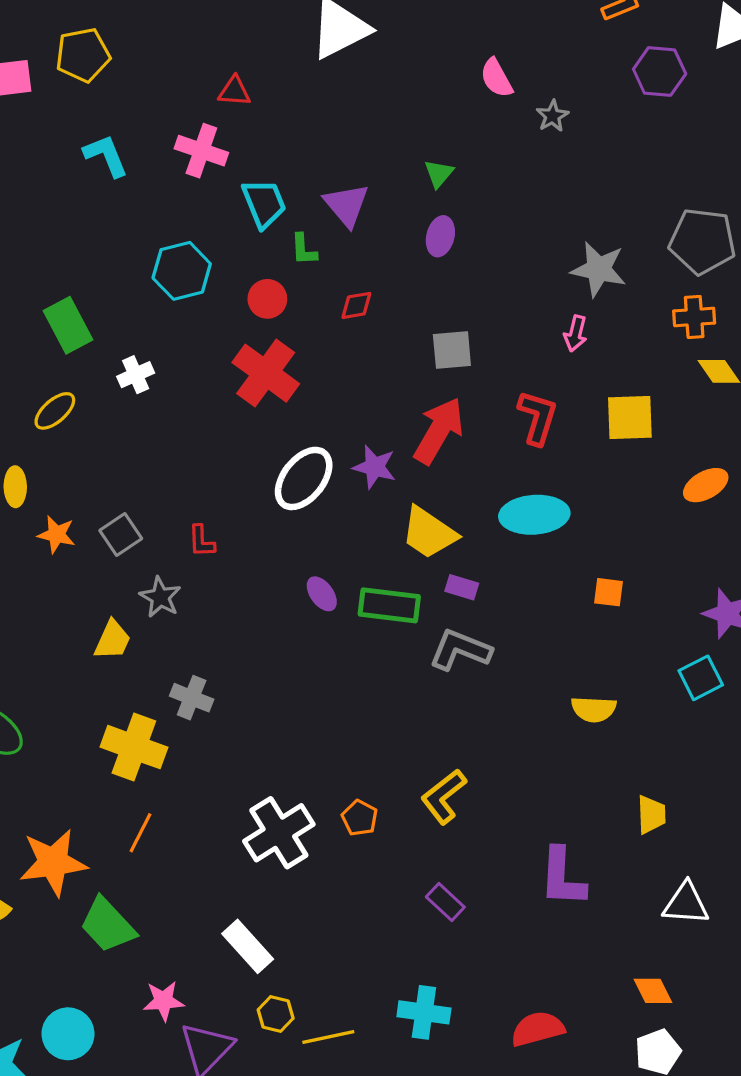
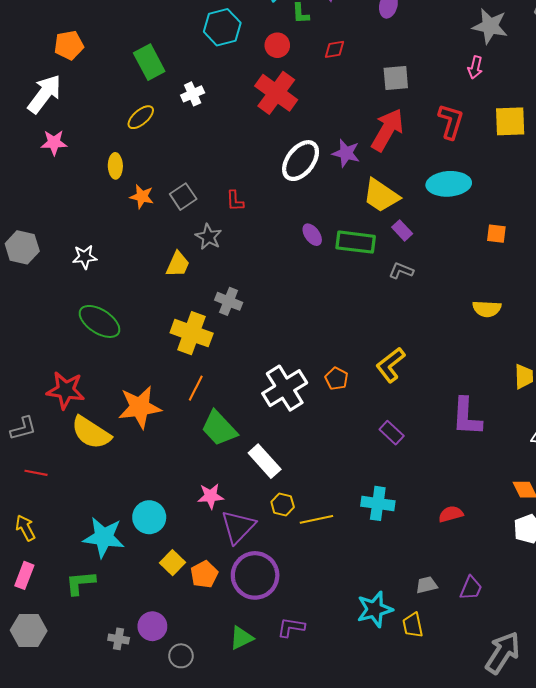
purple rectangle: (462, 587) -> (402, 230), turned 30
gray L-shape: (460, 650) -> (401, 271), size x0.6
green trapezoid: (108, 925) -> (219, 428), moved
red semicircle: (538, 1029) -> (451, 514), size x0.7

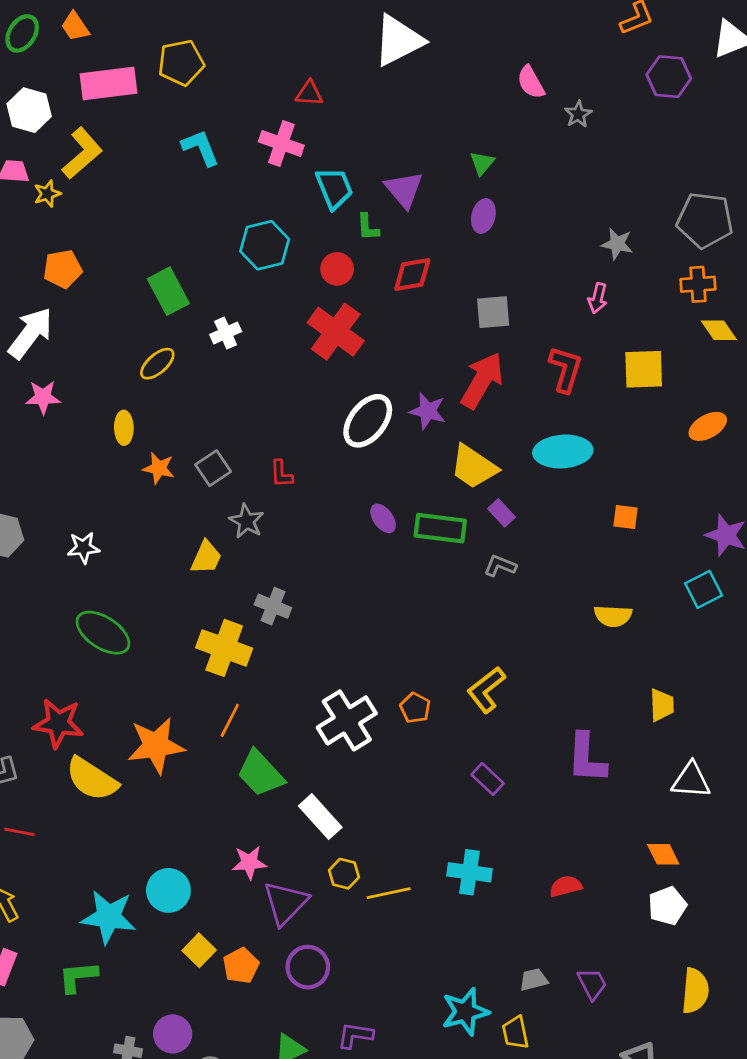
gray star: (490, 26) -> (617, 244), size x0.7
red diamond: (334, 49) -> (412, 275), size x1.4
purple circle: (255, 575) -> (308, 967), size x0.7
purple trapezoid: (471, 588) -> (592, 984), turned -50

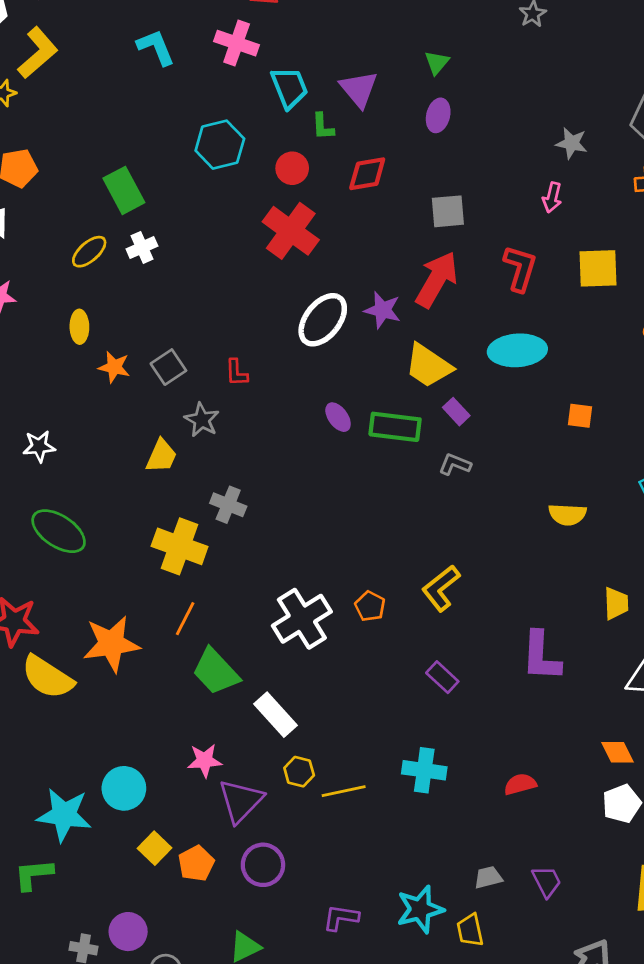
white cross: (226, 333) -> (142, 247), moved
yellow ellipse: (157, 364) -> (89, 252), moved
purple L-shape: (355, 1035) -> (341, 918), moved

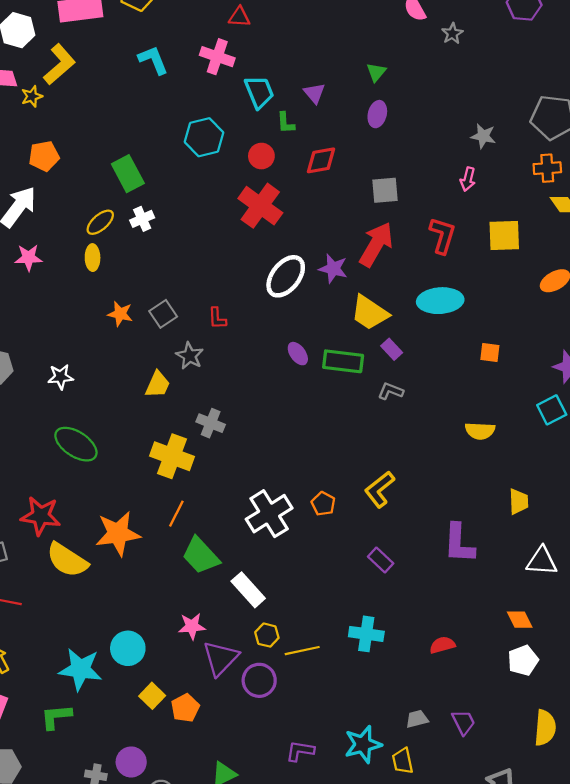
purple triangle: (359, 89) -> (314, 93), size x0.7
yellow ellipse: (79, 327) -> (93, 258), moved
purple circle: (263, 865) -> (259, 680), moved

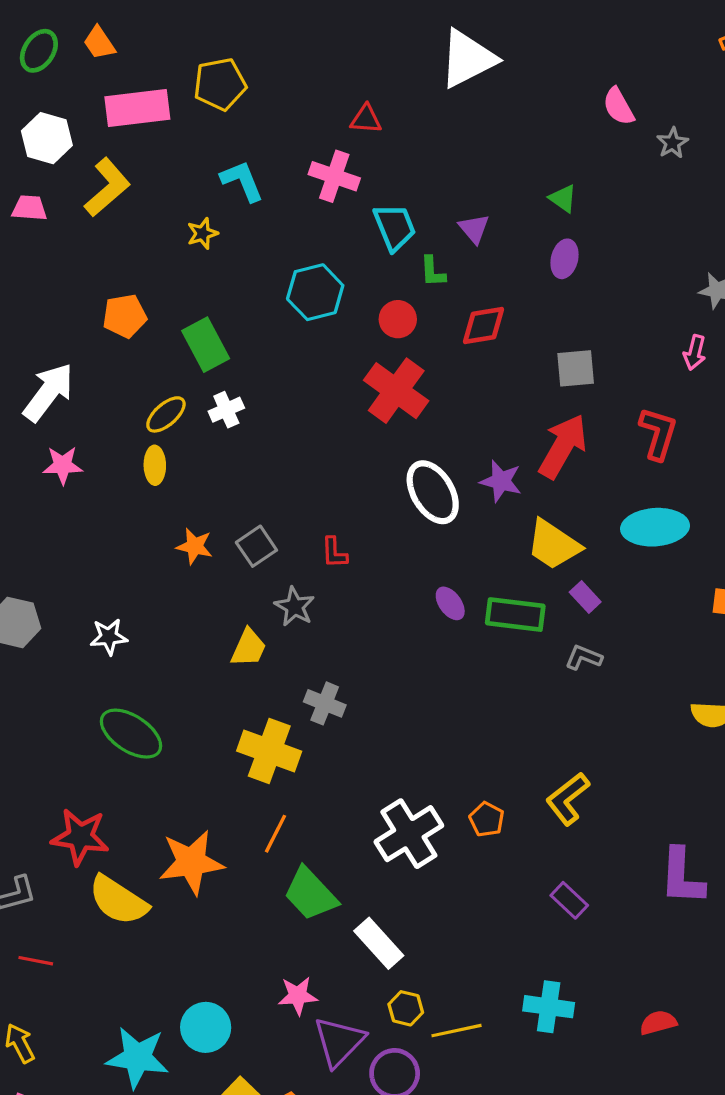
green triangle: (376, 72) -> (563, 198), turned -35
yellow star: (32, 96) -> (202, 233), moved
orange pentagon: (44, 156) -> (125, 316), moved
white ellipse: (286, 276) -> (433, 492), turned -69

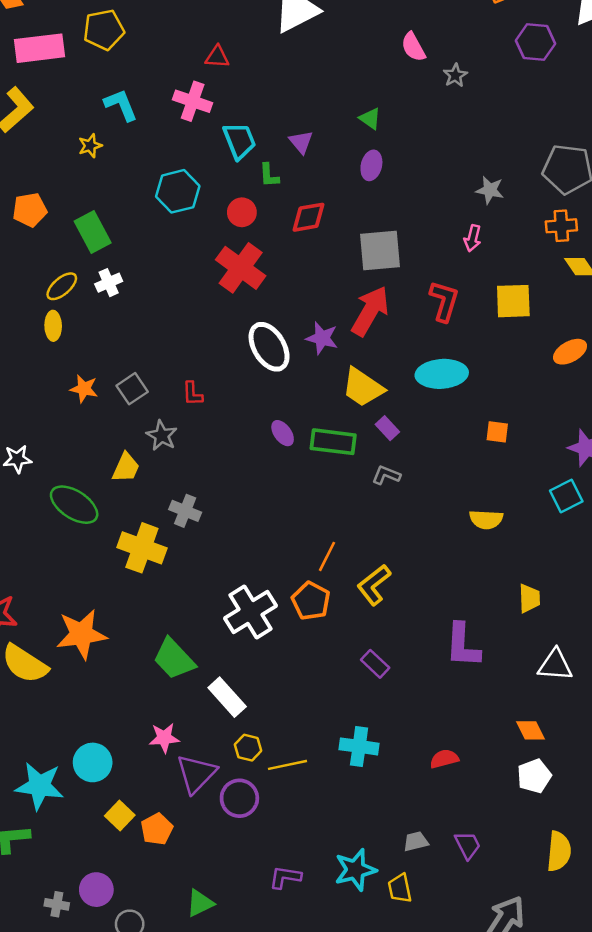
gray square: (576, 368) -> (380, 251), size x1.4
green ellipse: (131, 734) -> (74, 505), moved
orange pentagon: (487, 819) -> (311, 601), size x1.4
orange line: (275, 834) -> (327, 556), moved

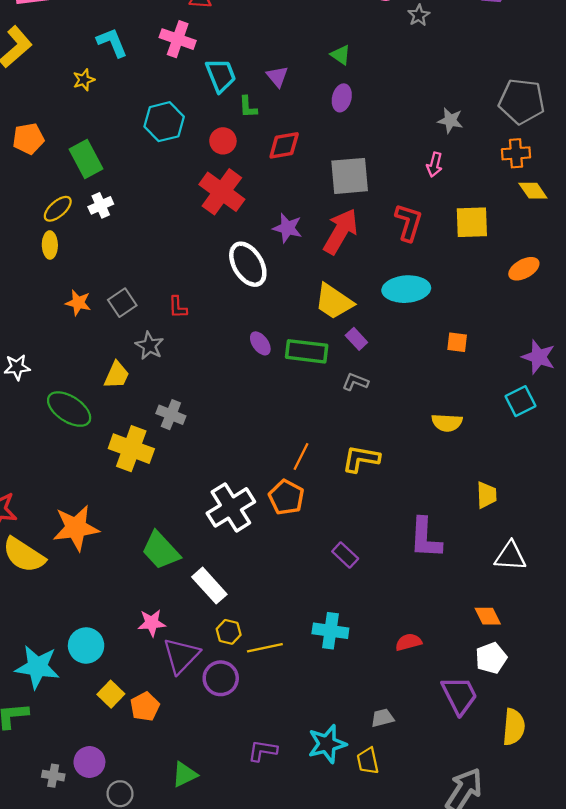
purple star: (322, 338) -> (287, 228), moved
yellow L-shape: (374, 585) -> (361, 459), moved, turned 48
purple trapezoid: (468, 845) -> (459, 695), moved, size x1.5

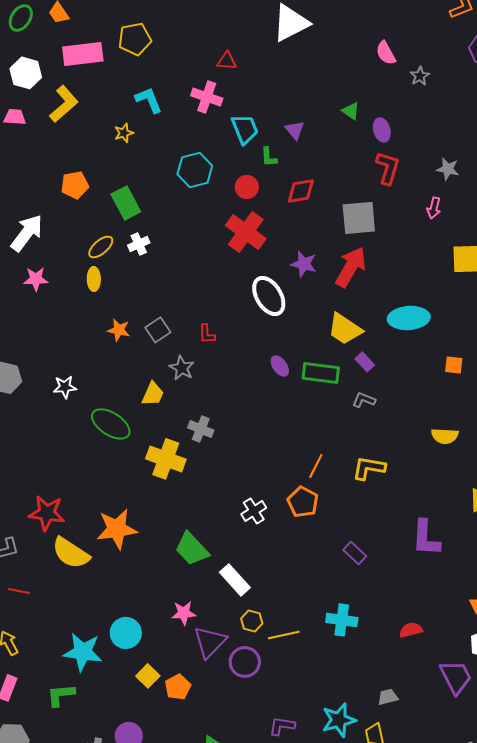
purple ellipse: (342, 98) -> (382, 130), moved, turned -30
red L-shape: (409, 222) -> (388, 168), moved
white cross: (231, 507) -> (254, 511), size x0.6

